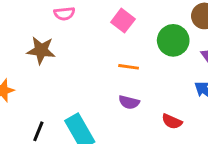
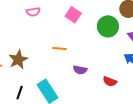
brown star: (41, 50) -> (18, 60), moved, turned -30
orange line: (129, 67) -> (59, 48), moved

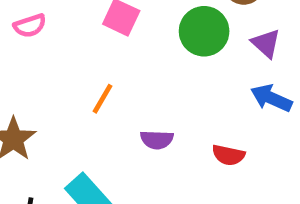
orange line: (59, 48) -> (103, 99), turned -56

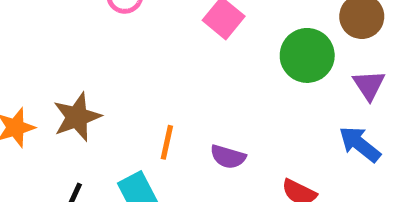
orange line: (103, 99) -> (167, 142), moved, turned -32

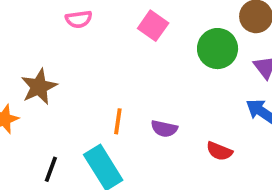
brown star: (77, 117) -> (39, 87), moved

